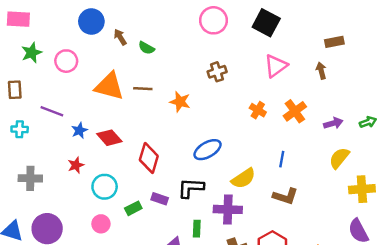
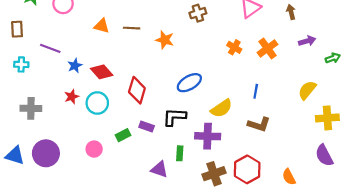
orange triangle: (109, 86) -> (102, 26), size x0.6
purple arrow: (333, 123) -> (307, 41), moved
cyan circle: (105, 187) -> (97, 103), moved

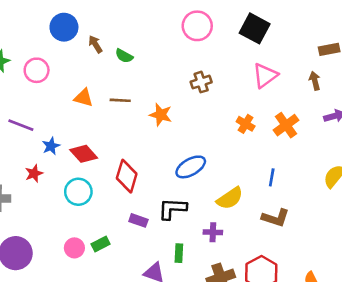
red star: (72, 97) -> (34, 173), moved
green rectangle: (123, 135) -> (101, 244), moved
purple cross: (208, 136) -> (213, 232), size x0.6

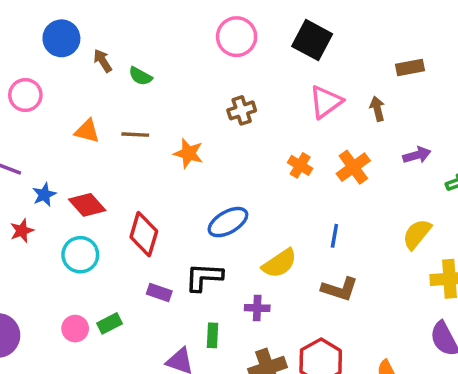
brown arrow: (315, 81) -> (377, 109), moved

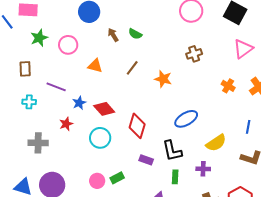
brown arrow: (103, 61) -> (113, 35), moved
orange triangle: (87, 131) -> (95, 66), moved
brown line: (135, 135) -> (132, 68), turned -56
black L-shape: (204, 277) -> (172, 151), turned -105
green rectangle: (213, 335) -> (175, 177), moved

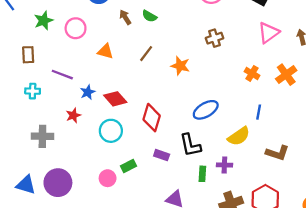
blue line: (248, 127) -> (259, 112), moved
green rectangle: (175, 177) -> (202, 174), moved
green rectangle: (117, 178) -> (128, 166), moved

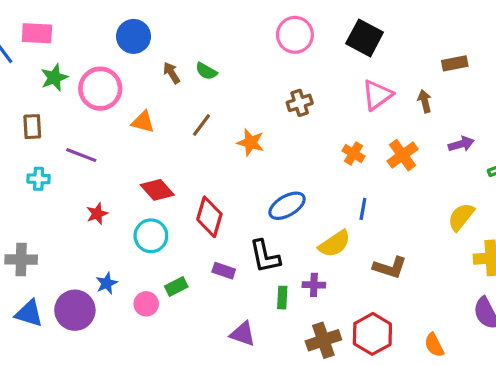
pink circle: (76, 28) -> (100, 89), size x1.4
blue star: (88, 92) -> (107, 283), moved
gray cross: (42, 136) -> (21, 260), moved

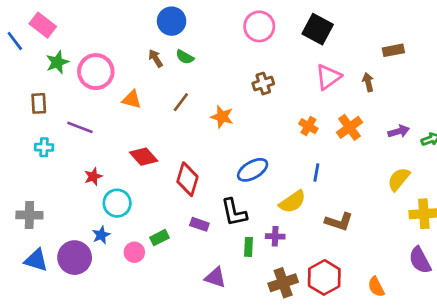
pink rectangle: (37, 33) -> (43, 25), turned 35
blue circle: (133, 36) -> (172, 21), moved
purple arrow: (461, 144) -> (399, 131), moved
cyan circle: (151, 236) -> (117, 203), moved

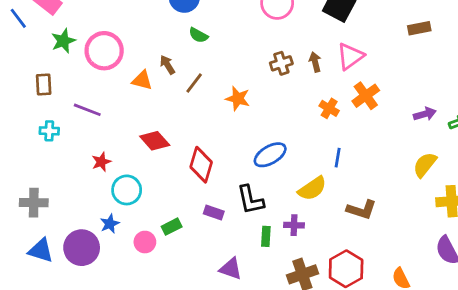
brown arrow: (156, 58) -> (167, 65), moved
brown arrow: (368, 82) -> (315, 62), moved
orange cross: (350, 127) -> (366, 96), moved

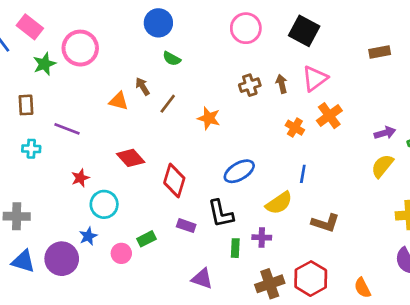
pink circle: (104, 51) -> (80, 48), moved
yellow semicircle: (425, 165) -> (382, 166), moved

